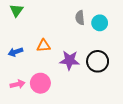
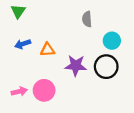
cyan circle: (100, 23) -> (112, 41), moved
blue arrow: (15, 52) -> (23, 44), moved

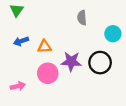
cyan circle: (112, 41) -> (113, 34), moved
pink circle: (44, 90) -> (48, 73), moved

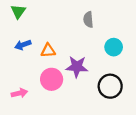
cyan circle: (113, 34) -> (114, 47), moved
black circle: (100, 63) -> (110, 86), moved

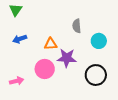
gray semicircle: (88, 20) -> (77, 26), moved
orange triangle: (48, 51) -> (51, 44), moved

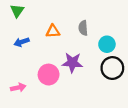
orange triangle: (51, 44) -> (53, 31), moved
black circle: (96, 75) -> (112, 68), moved

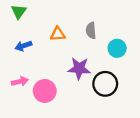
black circle: (112, 68) -> (105, 84), moved
pink circle: (49, 75) -> (45, 91), moved
pink arrow: (18, 87) -> (20, 81), moved

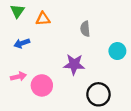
orange triangle: (58, 34) -> (43, 19), moved
cyan circle: (117, 48) -> (117, 51), moved
black circle: (105, 84) -> (98, 94), moved

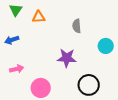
blue arrow: (22, 43) -> (12, 40), moved
pink circle: (42, 85) -> (41, 88), moved

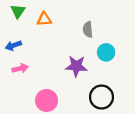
cyan circle: (106, 46) -> (106, 52), moved
pink arrow: (17, 69) -> (20, 68), moved

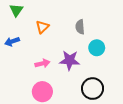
orange triangle: (44, 19) -> (42, 27), moved, turned -40
pink arrow: (20, 68) -> (42, 63), moved

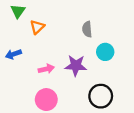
orange triangle: (42, 27) -> (37, 27), moved
blue arrow: (12, 42) -> (13, 54), moved

